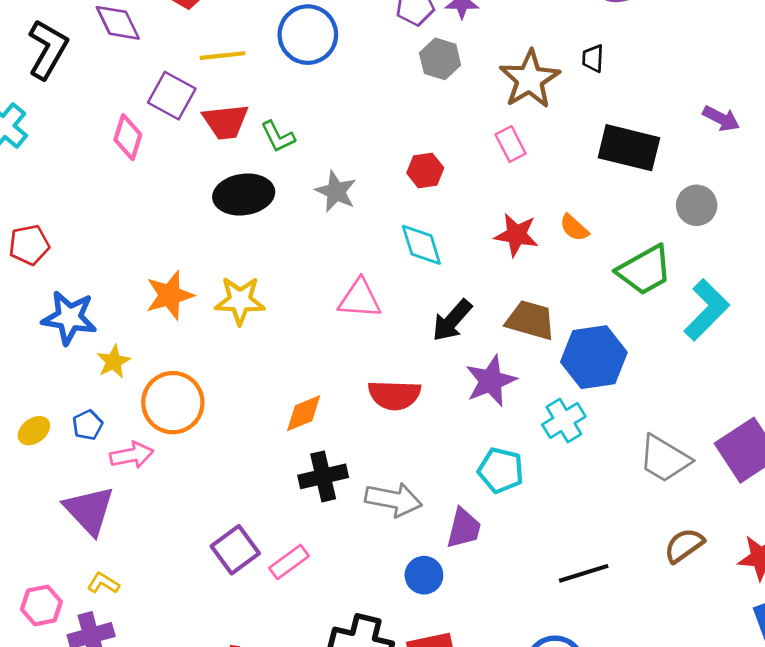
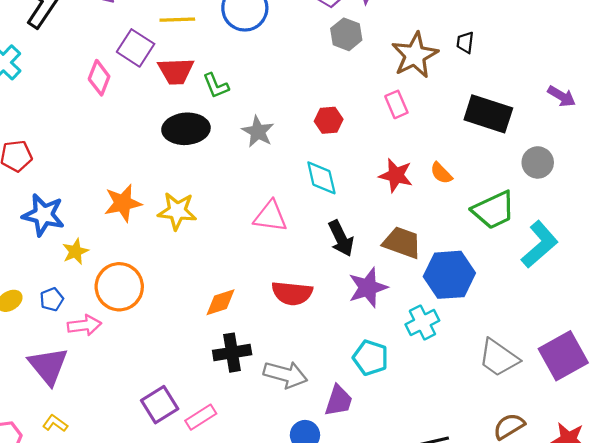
black arrow: (452, 320) -> (341, 238), turned -72

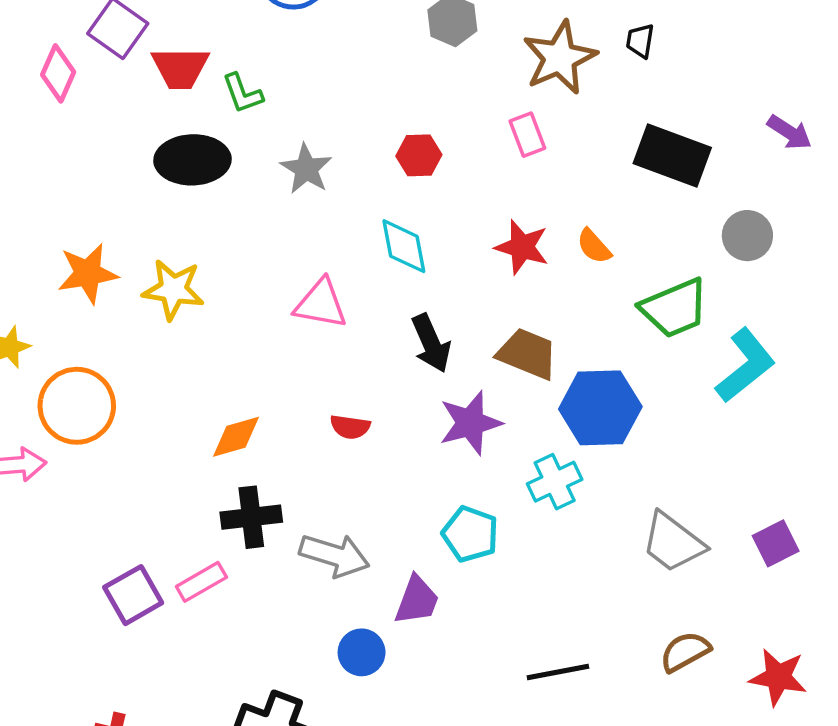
red semicircle: (292, 293) -> (350, 427), size x0.6
purple square: (563, 356) -> (776, 543), size x0.6
pink rectangle: (201, 417) -> (201, 582), moved

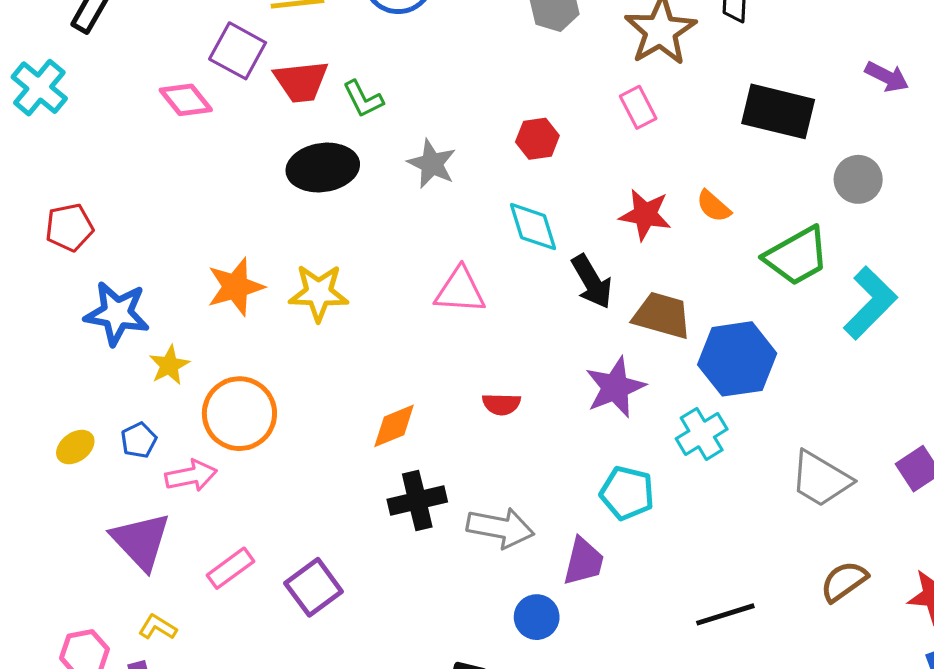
pink diamond: (58, 73) -> (186, 100), turned -56
black arrow: (431, 343) -> (592, 282), moved
pink rectangle: (201, 582) -> (231, 568), moved

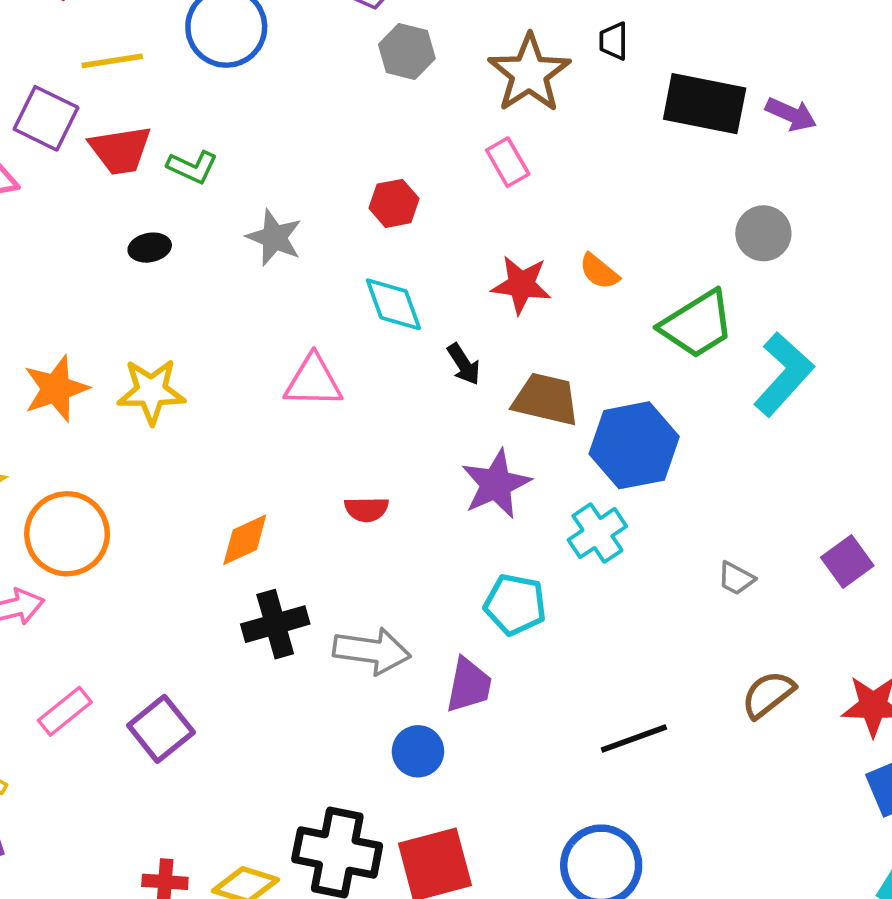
green L-shape: (363, 99) -> (192, 167), turned -36
black rectangle: (778, 111) -> (705, 104), moved
black ellipse: (323, 168) -> (150, 248), size x0.5
black arrow: (592, 282) -> (464, 364), size x0.7
gray trapezoid: (821, 479) -> (736, 578), size x0.5

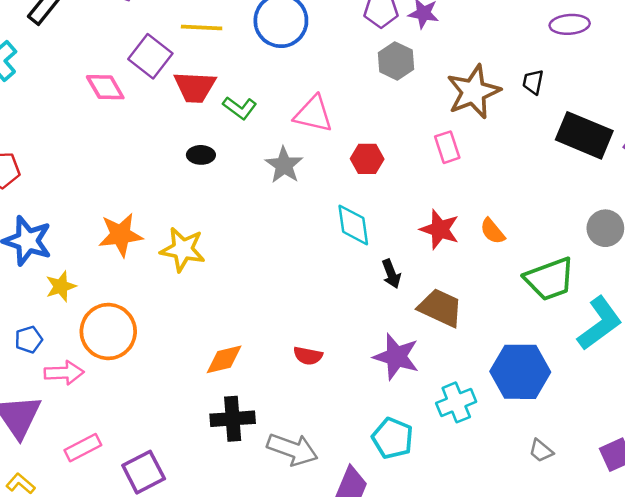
pink triangle: (313, 381) -> (313, 114), moved
blue hexagon: (634, 445) -> (520, 372), moved
purple star: (496, 484) -> (396, 357), turned 30

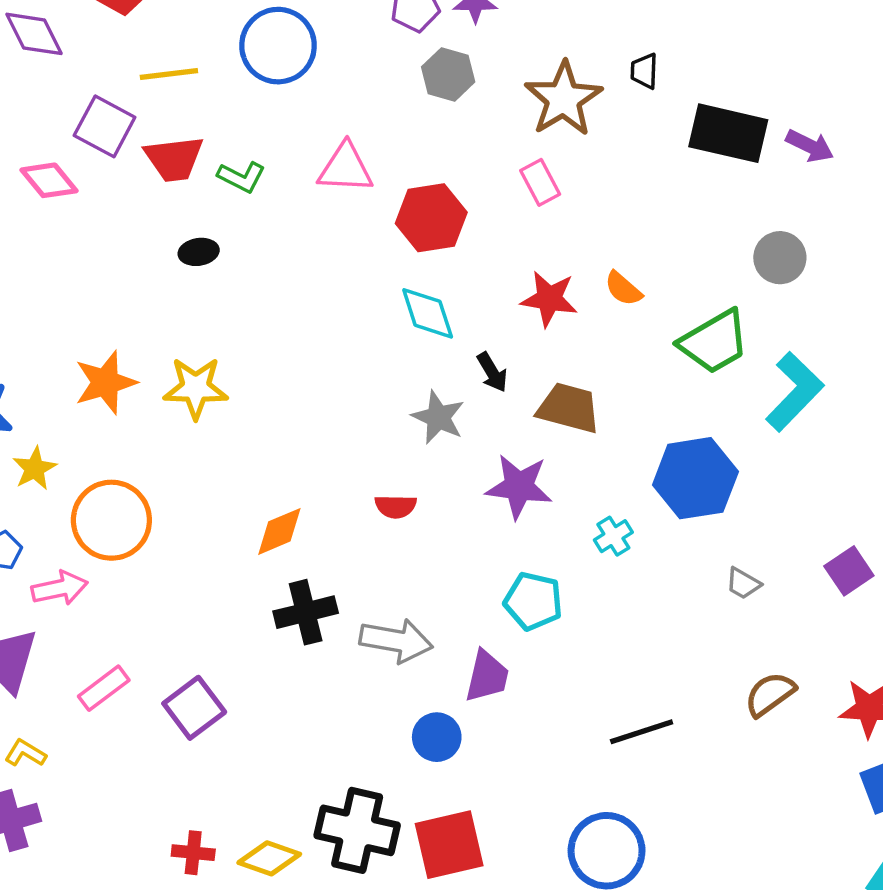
red hexagon: (367, 159) -> (431, 218), size x1.5
gray star: (284, 165) -> (438, 417), moved
cyan cross: (456, 402) -> (613, 536), size x0.7

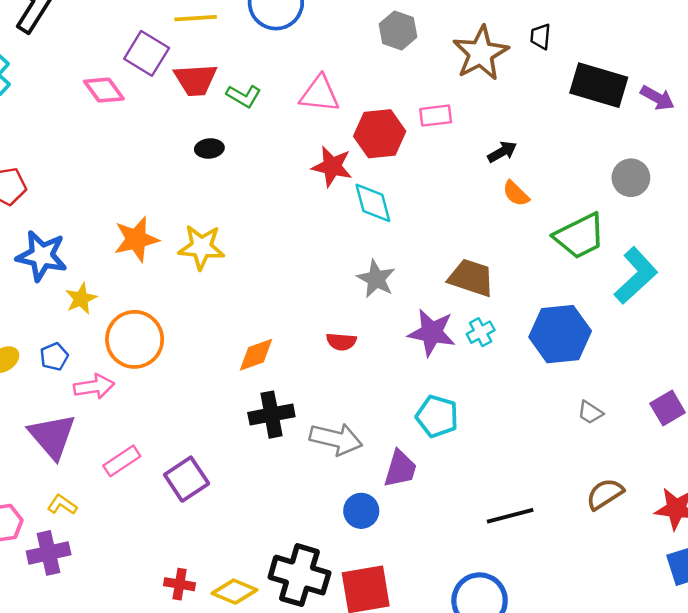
pink rectangle: (540, 182) -> (436, 116), moved, turned -72
red star: (549, 299) -> (332, 166), moved
black arrow: (492, 372) -> (502, 152), moved, turned -92
cyan cross: (613, 536) -> (481, 332), moved

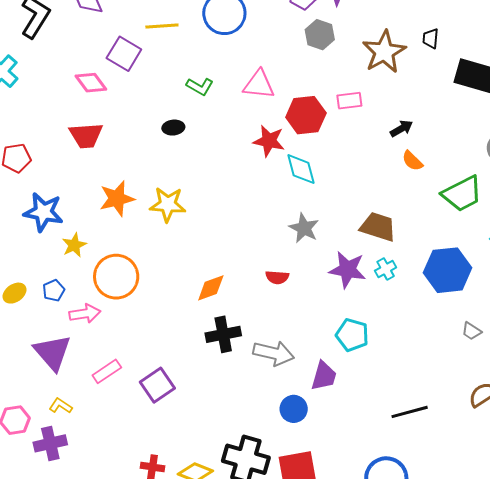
red trapezoid: (196, 80) -> (86, 135), moved

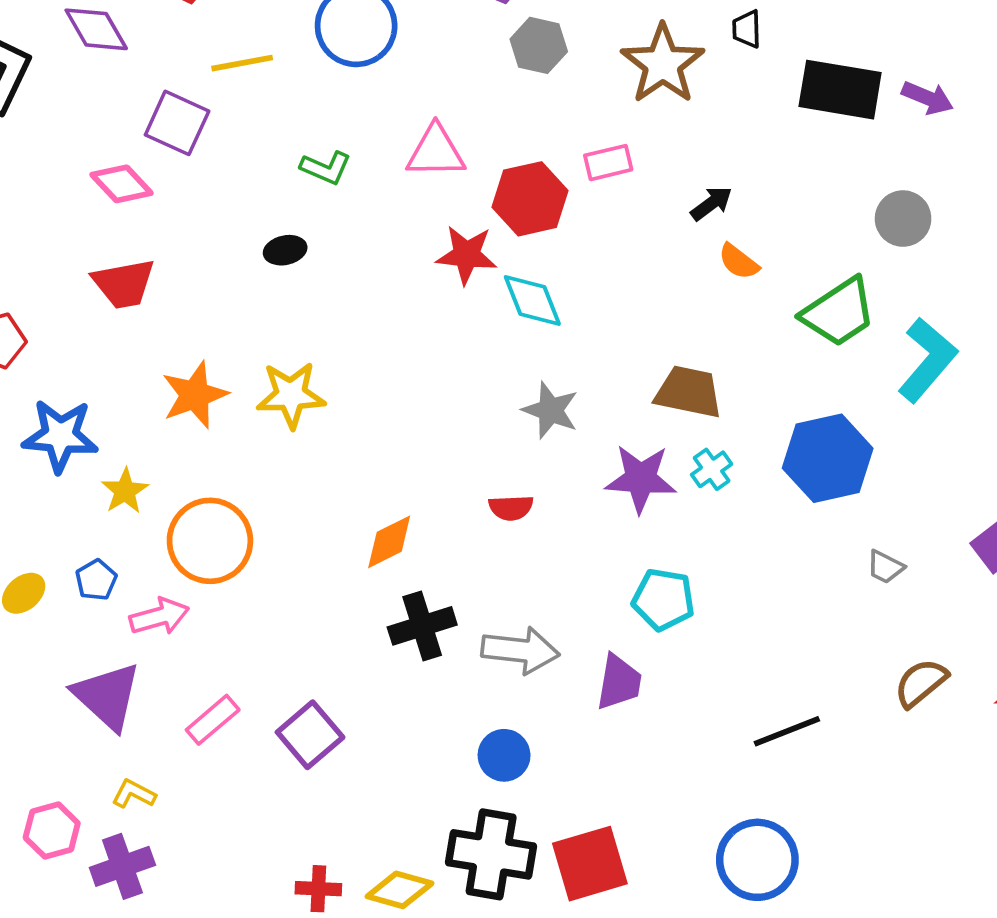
blue circle: (294, 409) -> (504, 755), moved

